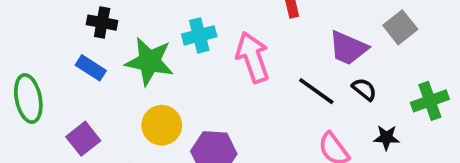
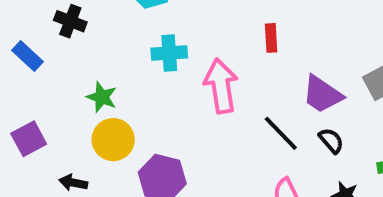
green star: (149, 61) -> (102, 97), moved, size x0.6
blue rectangle: (91, 68) -> (27, 56), moved

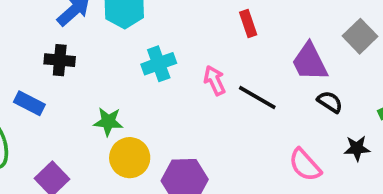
pink arrow: (221, 86) -> (215, 80), size x0.6
purple trapezoid: (322, 94) -> (310, 62), turned 45
black line: (281, 133) -> (257, 98), moved

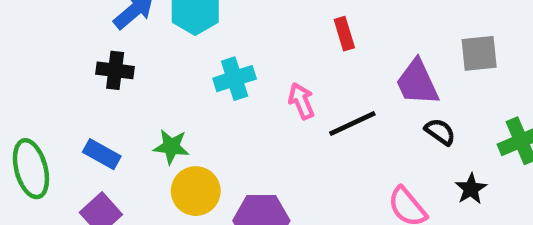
gray square: (360, 36) -> (479, 53), turned 36
black line: (257, 98) -> (352, 123), turned -57
blue rectangle: (29, 103) -> (102, 154), moved
black star: (357, 148) -> (471, 189), turned -30

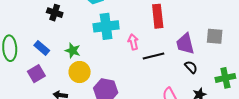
red rectangle: (344, 34) -> (158, 16), size x1.6
cyan cross: (235, 79) -> (106, 26), size x1.4

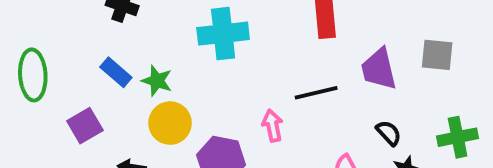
pink arrow: (133, 42) -> (273, 126), moved
blue rectangle: (42, 48) -> (116, 72), moved
black semicircle: (191, 67) -> (389, 133), moved

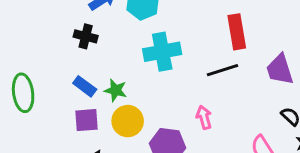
black line: (316, 93) -> (223, 70), moved
purple square: (85, 126) -> (87, 120), moved, turned 30

